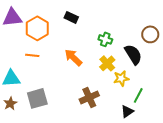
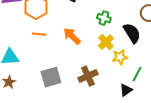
orange line: (32, 55) -> (39, 34), moved
gray square: (37, 98) -> (51, 77), moved

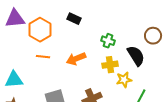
orange arrow: (72, 36) -> (76, 59), turned -66
yellow cross: (106, 42) -> (110, 65), turned 35

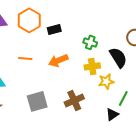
black rectangle: (74, 19) -> (54, 29), moved, turned -40
orange hexagon: (40, 30) -> (29, 20), moved

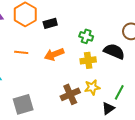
black semicircle: (118, 57) -> (114, 51), turned -35
yellow star: (106, 81) -> (92, 87), moved
gray square: (37, 101) -> (23, 104), moved

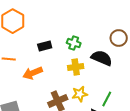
black rectangle: (50, 23) -> (45, 46), moved
orange arrow: (54, 54) -> (33, 73), moved

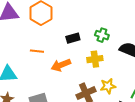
yellow cross: (76, 67) -> (95, 59), moved

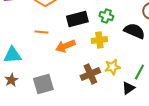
black rectangle: (73, 38) -> (77, 19), size x1.5

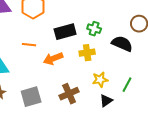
brown cross: (90, 74) -> (69, 94), moved
black triangle: (128, 88) -> (106, 101), moved

